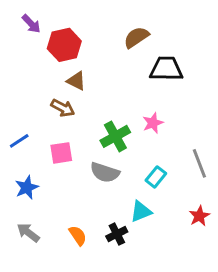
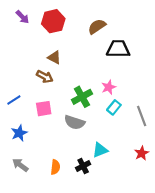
red hexagon: (64, 45) -> (53, 21), moved
cyan rectangle: (156, 177) -> (114, 107), moved
orange semicircle: (78, 235) -> (55, 167), turned 40

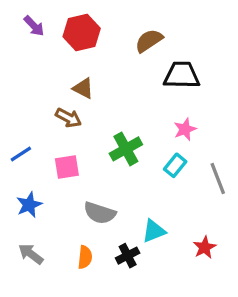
pink star: (109, 87) -> (185, 129), moved
gray semicircle: (75, 122) -> (100, 213), moved
red star: (142, 153) -> (205, 247), moved

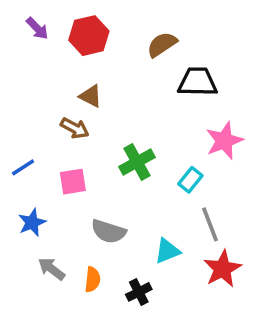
pink star: (185, 129) -> (224, 141), moved, size x1.5
gray line: (218, 178) -> (210, 224), moved
red star: (205, 247) -> (222, 269), size x1.5
gray arrow: (31, 254) -> (52, 269), moved
black cross: (128, 256) -> (139, 292), moved

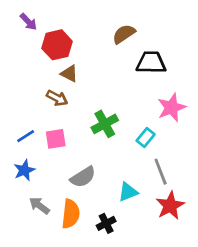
red hexagon: (89, 36) -> (57, 45), moved
blue line: (23, 167) -> (26, 136), moved
gray semicircle: (109, 231) -> (83, 177), turned -50
orange semicircle: (92, 279) -> (71, 214), size x1.5

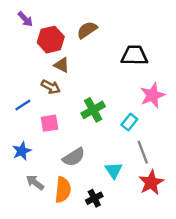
brown semicircle: (124, 34) -> (87, 30), moved
blue line: (26, 136) -> (23, 105), moved
cyan triangle: (128, 192) -> (114, 170), turned -42

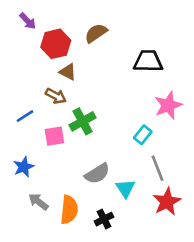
green cross: (93, 110) -> (83, 121), moved
gray semicircle: (74, 157) -> (97, 174), moved

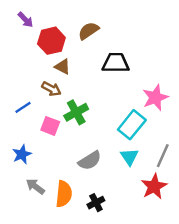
black trapezoid: (148, 61) -> (116, 63), moved
cyan rectangle: (143, 135) -> (132, 125), size x1.6
pink square: (54, 136) -> (50, 126), turned 30
gray line: (158, 168) -> (163, 156), moved, turned 45
cyan triangle: (125, 188) -> (129, 157), moved

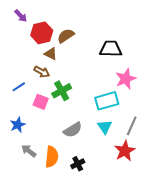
brown semicircle: (89, 31) -> (66, 36), moved
black trapezoid: (116, 63) -> (111, 49), moved
cyan rectangle: (132, 125) -> (107, 101), turned 35

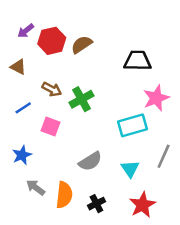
purple arrow: (21, 16) -> (26, 31), moved, turned 96
brown triangle: (51, 54) -> (18, 67), moved
green cross: (62, 91) -> (82, 99), moved
cyan triangle: (105, 127) -> (130, 169), moved
red star: (125, 151) -> (142, 205), moved

